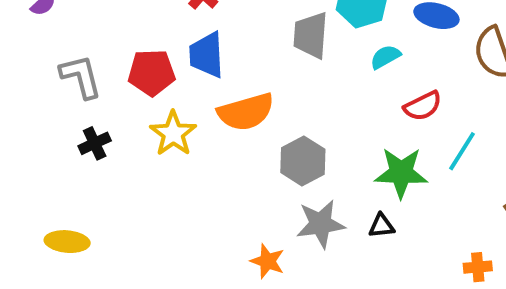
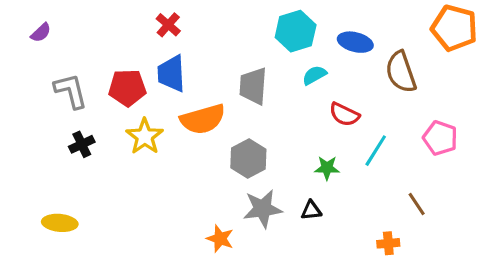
gray trapezoid: (311, 35) -> (253, 86), moved
red semicircle: (423, 106) -> (344, 114), turned 52
green star: (401, 173) -> (327, 168), size x0.6

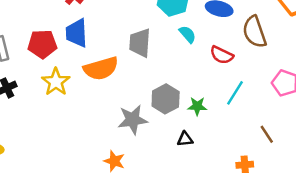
cyan semicircle: (314, 75) -> (187, 34), turned 78
red semicircle: (344, 114) -> (222, 55), moved
gray hexagon: (248, 158) -> (166, 99), moved
gray star: (263, 209) -> (133, 120), moved

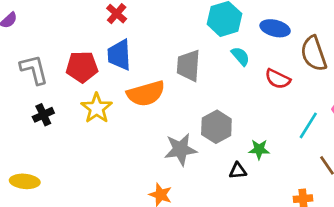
cyan line: (235, 93) -> (308, 125), moved
green star: (197, 106) -> (259, 149), moved

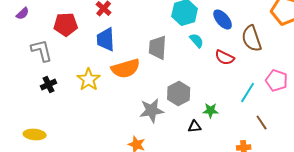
blue ellipse: (275, 28) -> (223, 20), turned 35
red pentagon: (82, 67) -> (66, 24), moved

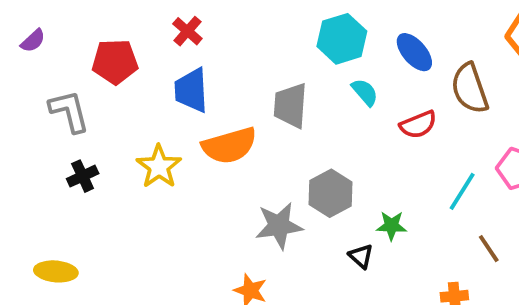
red semicircle: (225, 58) -> (418, 125), turned -48
black triangle: (195, 126) -> (361, 256), turned 48

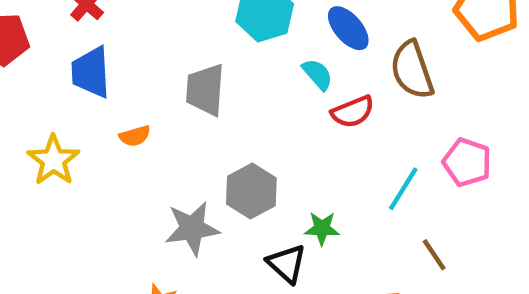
cyan semicircle: (365, 92) -> (317, 74), moved
orange semicircle: (229, 146) -> (135, 136), size x0.5
black triangle: (361, 256) -> (287, 264), size x1.4

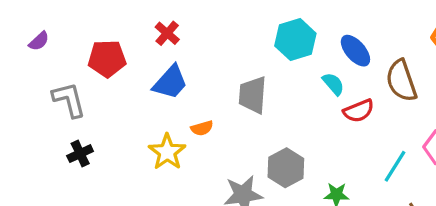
blue trapezoid: (91, 72) -> (170, 82), turned -135
yellow star: (53, 160) -> (167, 152), moved

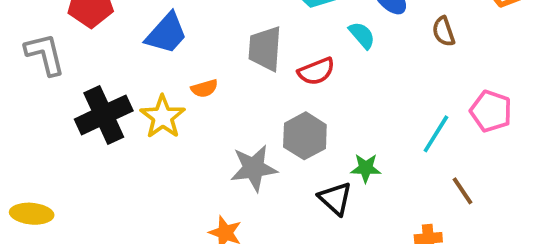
brown semicircle: (401, 81) -> (444, 31), size x0.6
red semicircle: (359, 111) -> (316, 71), moved
black cross: (80, 154) -> (104, 115), moved, size x1.8

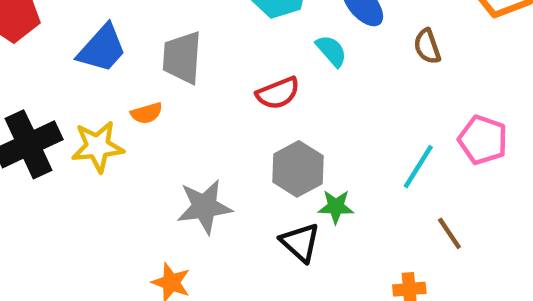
gray trapezoid: (265, 49) -> (182, 58), moved
yellow star: (163, 117) -> (98, 147), turned 30
gray hexagon: (305, 136) -> (298, 169), moved

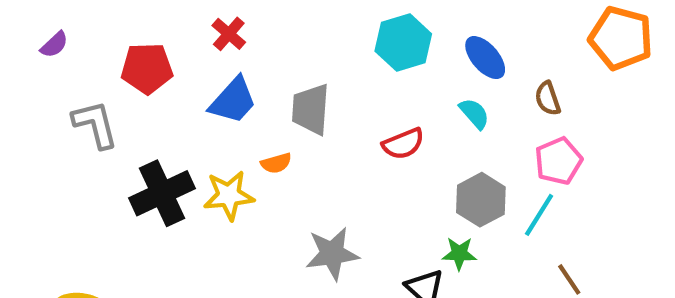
cyan semicircle: (331, 51) -> (474, 114), moved
pink pentagon: (483, 140) -> (558, 161), moved, turned 30
gray hexagon: (298, 169) -> (481, 200), moved

